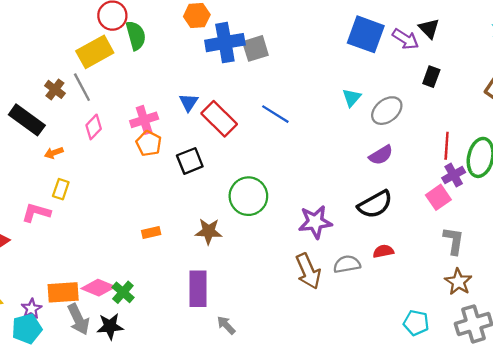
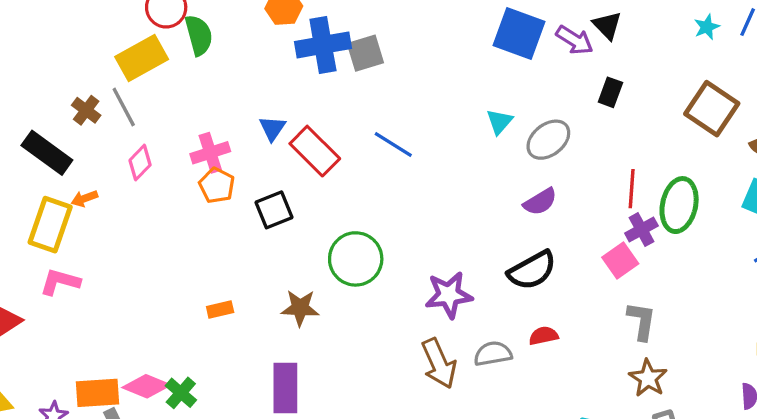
yellow rectangle: (61, 189) -> (50, 225), moved, size x1.8

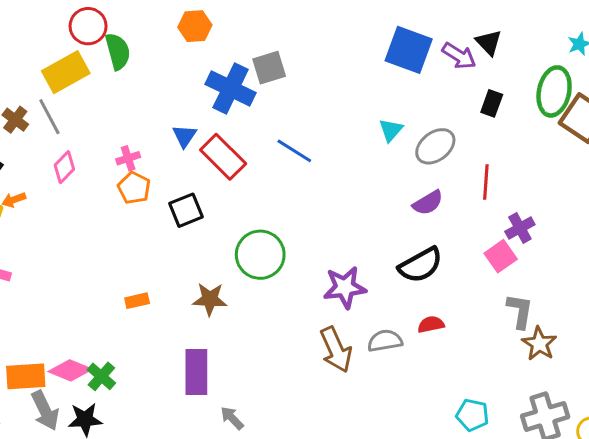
blue cross: (323, 45) -> (231, 88), moved, turned 36
pink cross: (210, 153) -> (128, 158), size x0.7
red line: (632, 189) -> (486, 182), moved
green ellipse: (679, 205) -> (554, 91), moved
brown star: (648, 378) -> (539, 344), moved

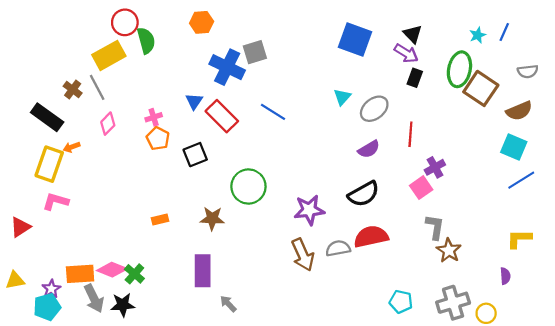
purple arrow: (459, 56) -> (406, 53), moved
red semicircle: (431, 324) -> (371, 237), size x1.8

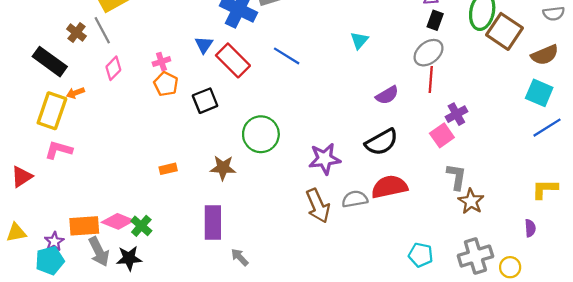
gray ellipse: (374, 109) -> (429, 53), moved

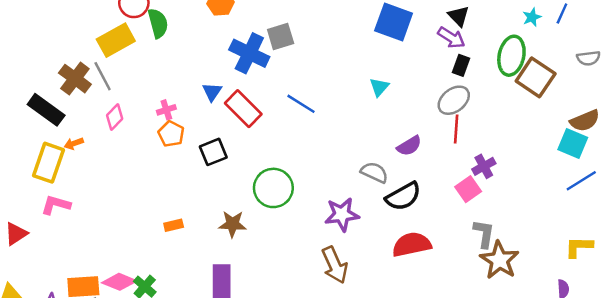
brown cross: (76, 33) -> (75, 79), size x1.5
brown semicircle: (545, 55) -> (585, 121), moved
gray semicircle: (355, 199) -> (374, 172), moved, turned 35
brown star: (471, 201) -> (499, 260), size x1.4

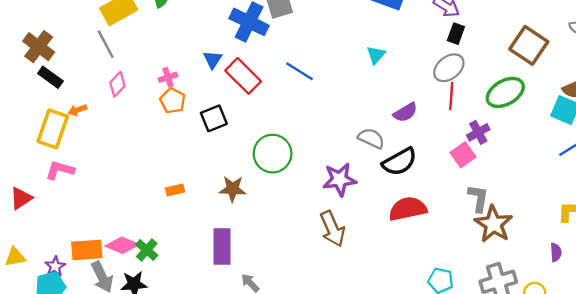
green ellipse: (511, 56) -> (505, 92), moved, turned 48
brown cross: (75, 79) -> (39, 47), moved
black rectangle: (46, 110) -> (50, 77), size x0.7

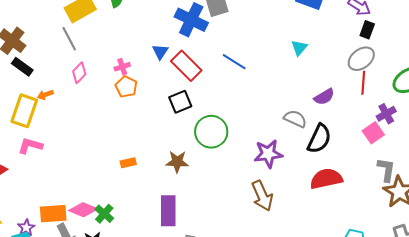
black square: (214, 118) -> (180, 102), moved
black semicircle: (399, 162) -> (319, 139), turned -36

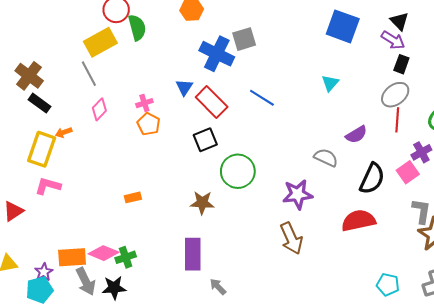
black semicircle: (319, 139) -> (372, 179), moved
orange rectangle: (128, 163) -> (133, 197), moved
green cross: (104, 214) -> (126, 257), turned 30

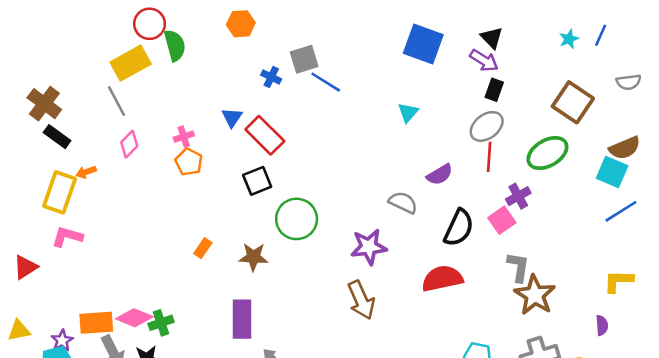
blue cross: (217, 54) -> (271, 77), size x0.5
blue line: (262, 98) -> (326, 82), moved
orange rectangle: (133, 197) -> (203, 248), moved, turned -42

